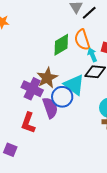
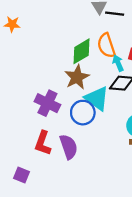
black line: (89, 13) -> (115, 14), turned 49
brown star: (47, 78) -> (77, 77), moved
purple semicircle: (50, 108) -> (69, 147), moved

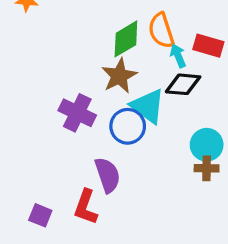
red L-shape: (43, 143) -> (86, 207), moved

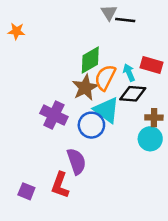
orange semicircle: (161, 31) -> (105, 78), moved, turned 44
brown cross: (207, 168) -> (154, 118), moved

